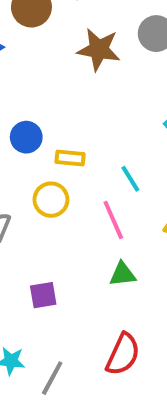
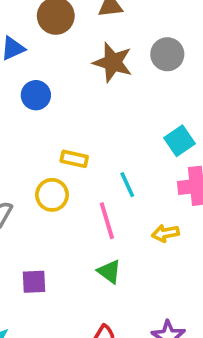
blue circle: (26, 137) -> (36, 95), moved
green triangle: (123, 274) -> (109, 272), turned 36

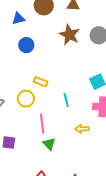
pink line: (107, 221) -> (42, 124), moved

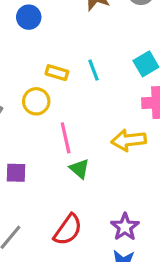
cyan line: (66, 100) -> (93, 70), moved
yellow arrow: (82, 129) -> (129, 140), size x1.5

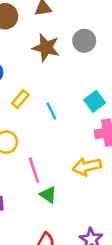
yellow rectangle: (57, 73) -> (20, 99), moved, turned -60

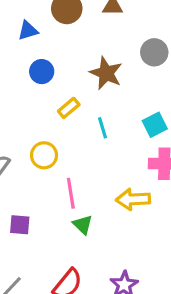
brown star: (46, 48) -> (106, 73), moved

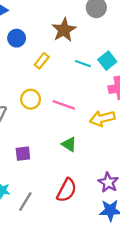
brown star: (106, 73) -> (64, 30), turned 30
cyan line: (102, 128) -> (83, 64), moved, turned -42
pink line: (71, 193) -> (64, 105), moved, turned -50

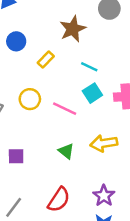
blue circle: (17, 38) -> (16, 41), moved
cyan square: (107, 61) -> (92, 93), moved
yellow arrow: (102, 118) -> (104, 143), moved

